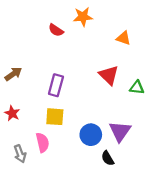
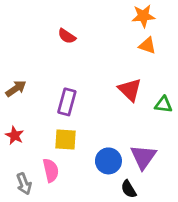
orange star: (83, 17) -> (143, 16), moved

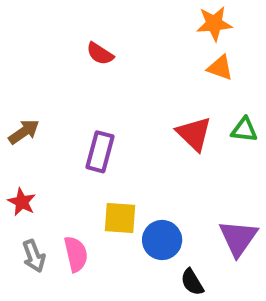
green triangle: (163, 105) -> (244, 130), moved
yellow square: (66, 139) -> (120, 218), moved
purple triangle: (143, 157) -> (238, 238), moved
gray arrow: (24, 184) -> (34, 256), moved

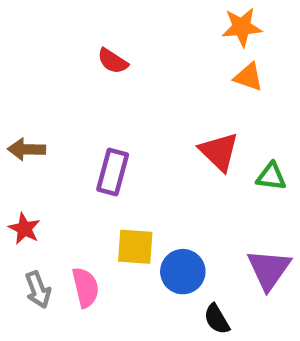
green triangle: (244, 130) -> (271, 177), moved
brown arrow: (24, 132) -> (27, 149), turned -144

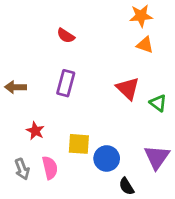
purple rectangle: (113, 172) -> (66, 83), moved
green triangle: (271, 177) -> (158, 103), turned 30
red star: (24, 229) -> (35, 131), moved

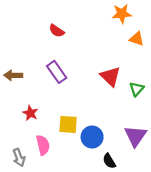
orange triangle: (145, 45) -> (137, 39), moved
purple rectangle: (66, 83) -> (57, 72), turned -50
green triangle: (158, 103) -> (137, 89), turned 35
gray arrow: (22, 169) -> (19, 158), moved

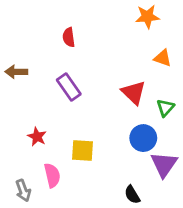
red semicircle: (57, 31) -> (69, 37), turned 49
orange triangle: (137, 39) -> (163, 58), moved
brown arrow: (13, 75) -> (16, 72), moved
blue circle: (92, 137) -> (143, 138), moved

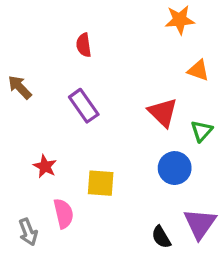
brown arrow: (16, 72) -> (20, 87), turned 45
purple triangle: (164, 164) -> (200, 224), moved

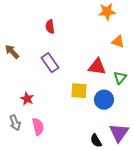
red triangle: (163, 112) -> (97, 67), turned -36
yellow square: (101, 183) -> (79, 91), moved
gray arrow: (28, 232) -> (15, 123), moved

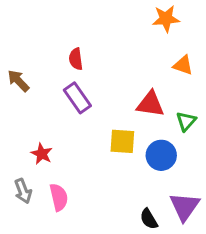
red semicircle: (50, 27) -> (76, 59), moved

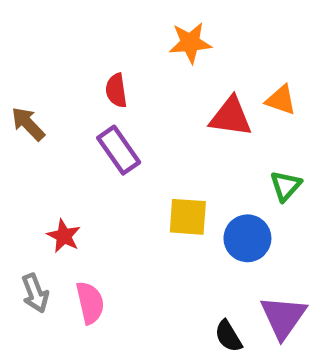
orange star: (166, 19) -> (190, 43), moved
red triangle: (150, 104) -> (231, 117), moved

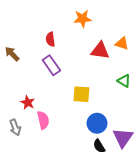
green triangle: (286, 186) -> (124, 81), turned -40
blue circle: (247, 238) -> (97, 123), moved
pink semicircle: (90, 303) -> (43, 120), moved

